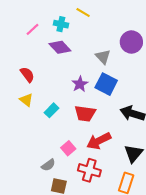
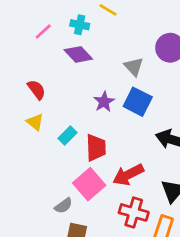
red trapezoid: (85, 113) -> (96, 148), moved, turned -100
pink square: (68, 148) -> (89, 184), size x1.6
red cross: (89, 170) -> (134, 212), moved

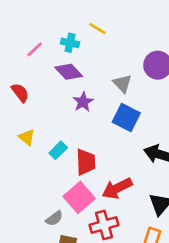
red semicircle: (36, 90) -> (20, 93), moved
purple star: (104, 102) -> (83, 102), moved
red cross: (134, 212) -> (104, 225), moved, turned -32

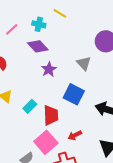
gray triangle: (122, 83) -> (84, 63), moved
blue square: (126, 118) -> (74, 94), moved
red arrow: (117, 188) -> (75, 135), size x0.6

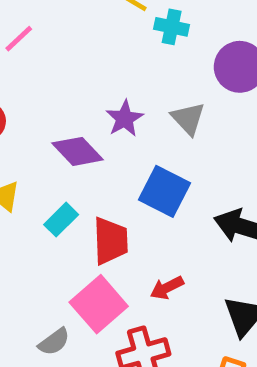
cyan cross: (39, 24) -> (172, 27), moved
purple diamond: (38, 46) -> (78, 151), moved
purple star: (49, 69) -> (125, 119), moved

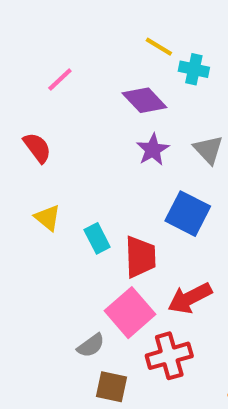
purple diamond: (78, 151) -> (144, 100), moved
cyan rectangle: (61, 220) -> (97, 238), turned -72
red arrow: (167, 288) -> (190, 298), size x1.5

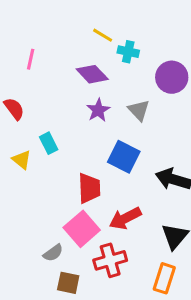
pink line: (60, 80) -> (31, 59), turned -35
cyan rectangle: (97, 238) -> (49, 143), moved

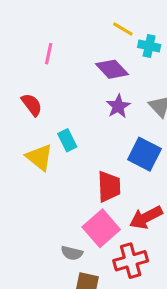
yellow triangle: (22, 160) -> (39, 157), size x1.4
gray semicircle: (53, 253) -> (72, 253), turned 50

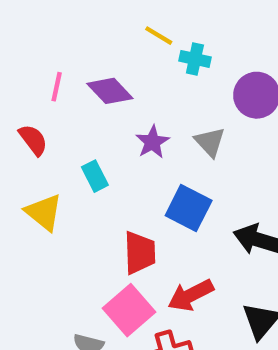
pink line: (49, 54) -> (57, 87), moved
purple diamond: (112, 69) -> (110, 91), moved
cyan rectangle: (67, 140) -> (95, 176), moved

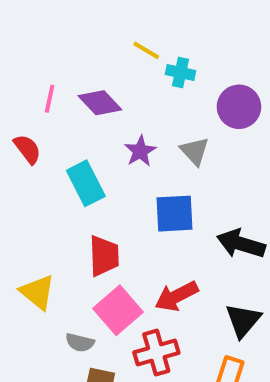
cyan rectangle: (95, 176) -> (86, 183), size x1.5
blue square: (189, 208) -> (174, 214), turned -30
yellow triangle: (44, 212) -> (37, 292), moved
red trapezoid: (140, 253) -> (104, 256), moved

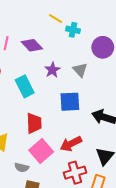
red cross: (156, 353) -> (75, 173), moved

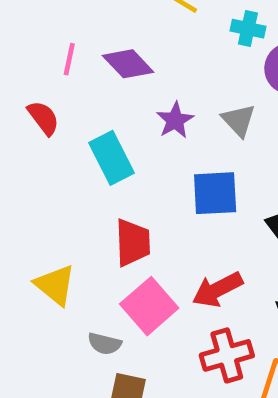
cyan cross: (73, 30) -> (248, 29), moved

